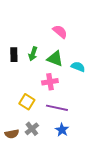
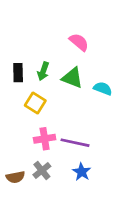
pink cross: (50, 82) -> (45, 139), moved
yellow square: (27, 102) -> (35, 103), moved

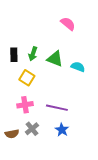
pink semicircle: (79, 42) -> (68, 24), moved
pink cross: (45, 139) -> (25, 105), moved

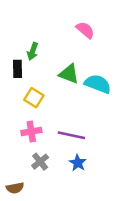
green arrow: (33, 54) -> (33, 51), moved
cyan semicircle: (78, 67) -> (98, 84), size x1.5
brown semicircle: (12, 134) -> (15, 188), moved

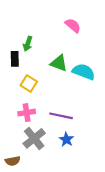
gray cross: (40, 162) -> (34, 138), size x1.5

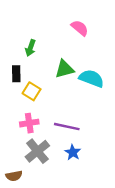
black rectangle: (15, 59) -> (16, 74), moved
green triangle: (59, 63) -> (64, 69), turned -36

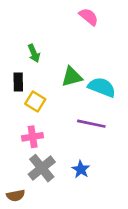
pink semicircle: (80, 28) -> (89, 17), moved
green arrow: (30, 48) -> (34, 53), turned -42
purple line: (67, 127) -> (91, 124), moved

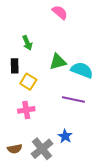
pink semicircle: (89, 17) -> (60, 12), moved
gray cross: (42, 168) -> (42, 149), moved
brown semicircle: (16, 195) -> (15, 149), moved

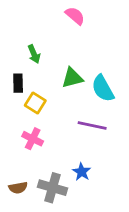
cyan semicircle: (82, 70) -> (103, 88), turned -140
pink cross: (26, 110) -> (33, 139), turned 35
gray cross: (42, 149) -> (52, 188), turned -35

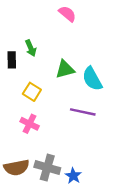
black rectangle: (18, 83) -> (12, 60), moved
blue star: (82, 172) -> (73, 176), moved
brown semicircle: (18, 188) -> (17, 168), size x1.5

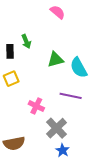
yellow square: (32, 92) -> (11, 79), moved, turned 35
pink cross: (30, 124) -> (36, 106), moved
gray cross: (47, 168) -> (56, 128), moved, turned 30

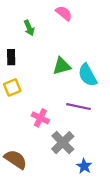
green arrow: (26, 41) -> (29, 28), moved
brown semicircle: (14, 143) -> (16, 159), turned -135
blue star: (63, 150) -> (84, 166), moved

